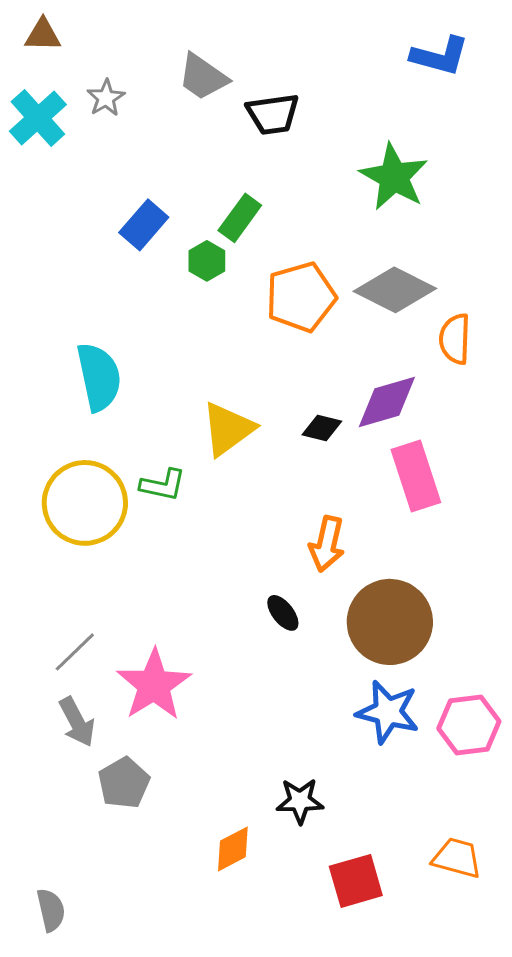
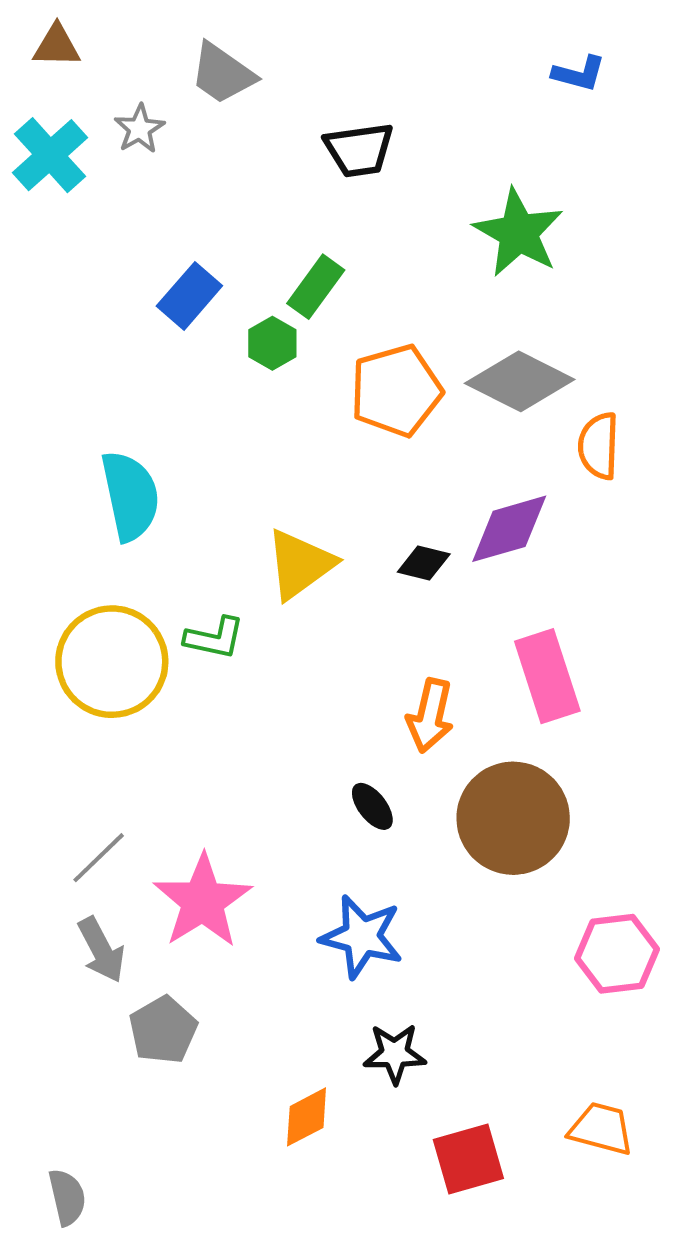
blue L-shape: (440, 56) -> (579, 74), size x0.7
gray trapezoid: (203, 77) -> (222, 74), moved
pink rectangle: (416, 476) -> (547, 676), moved
blue star: (388, 712) -> (362, 937), moved

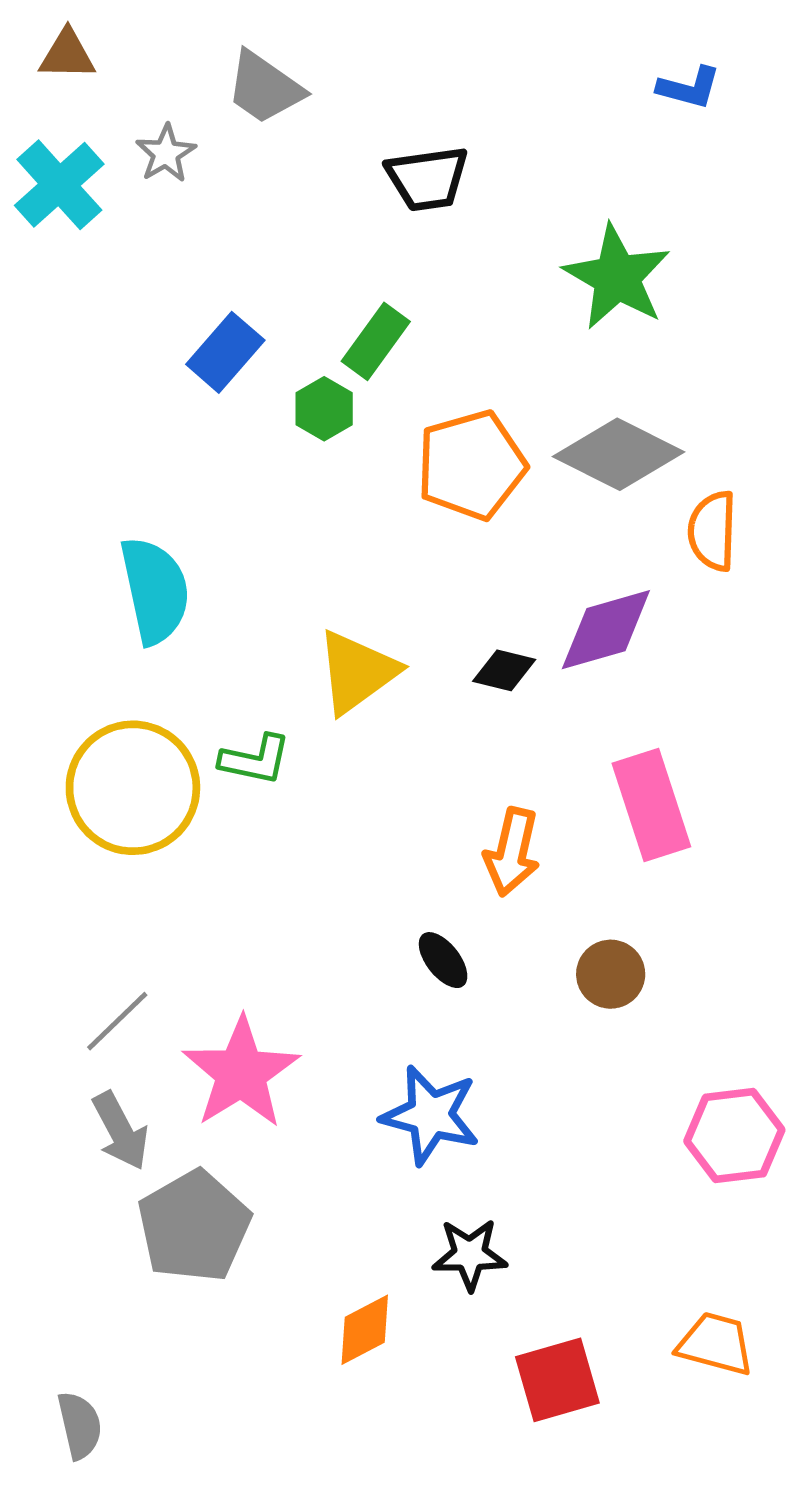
brown circle: (513, 818) -> (611, 974), size x0.5
gray pentagon: (163, 1030) -> (194, 1226), size x1.4

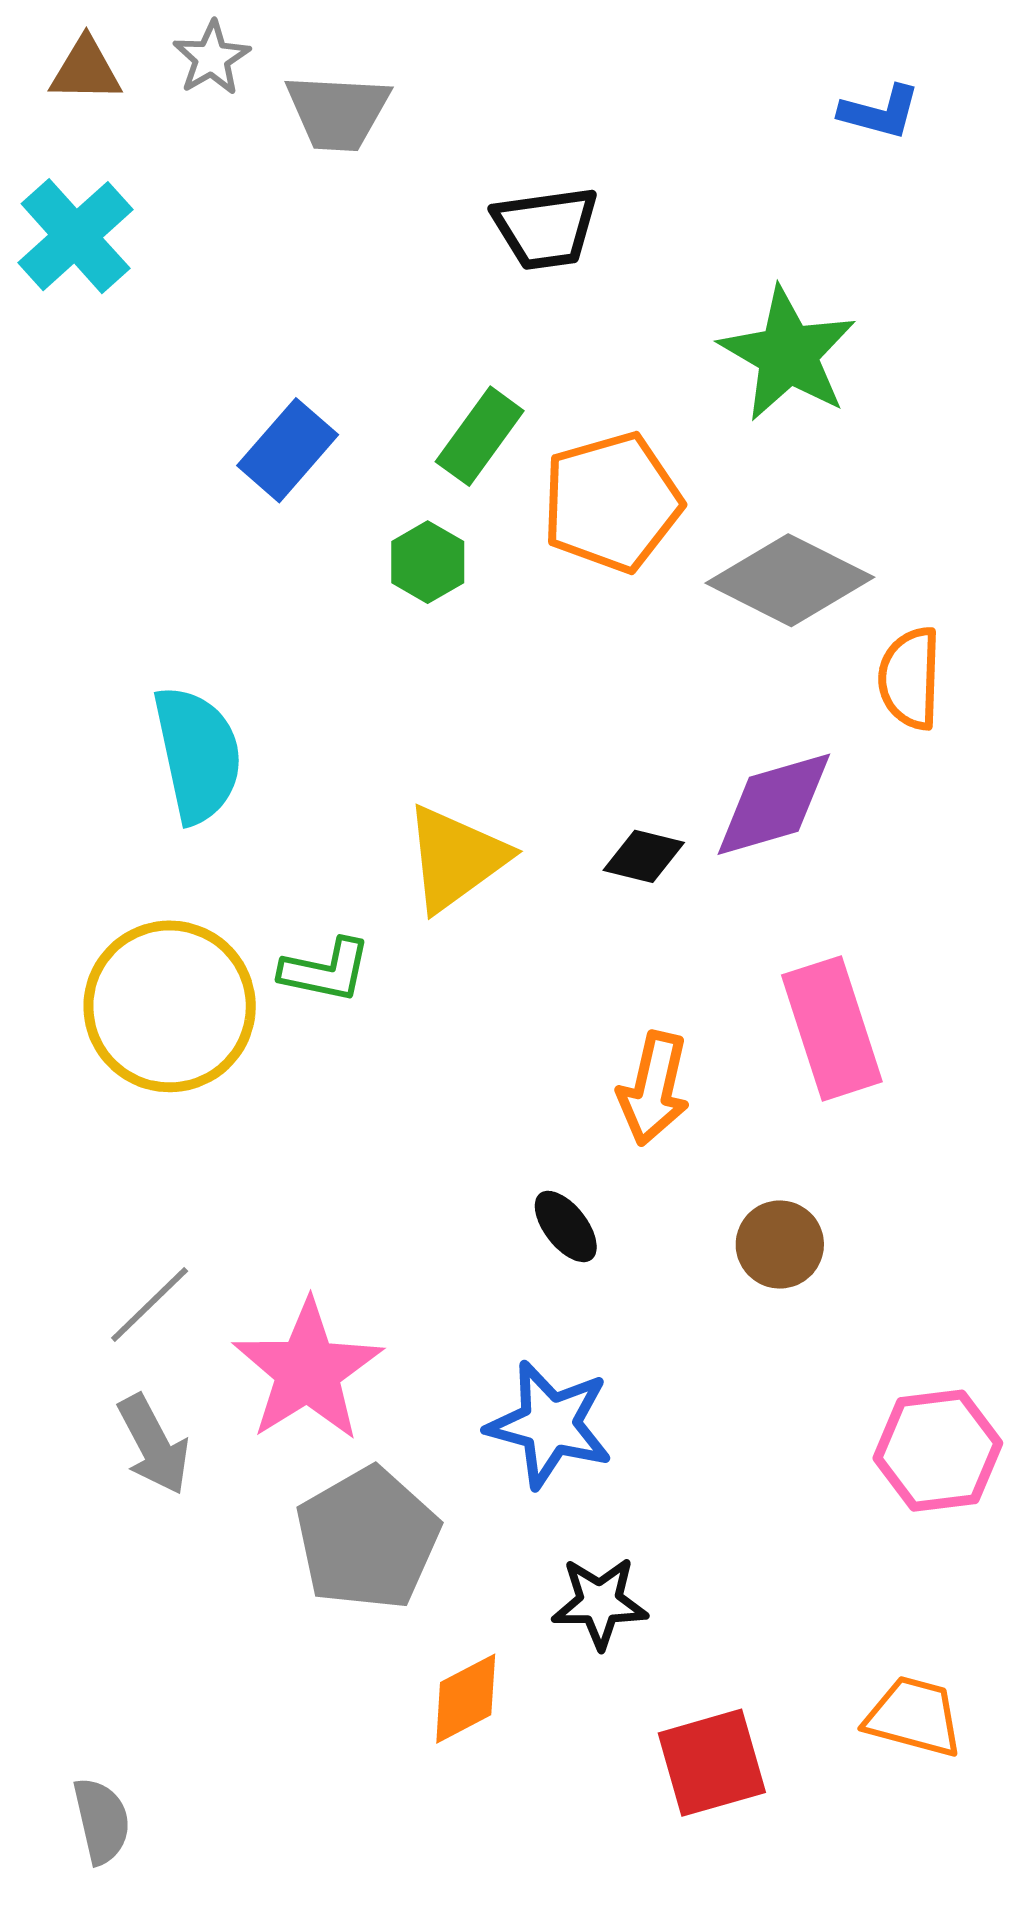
gray trapezoid: (265, 88) -> (338, 112), turned -32
gray star: (166, 153) -> (212, 58), moved
green hexagon: (324, 409) -> (428, 562), moved
orange pentagon: (471, 465) -> (612, 502), moved
gray pentagon: (194, 1226) -> (368, 1539), moved

